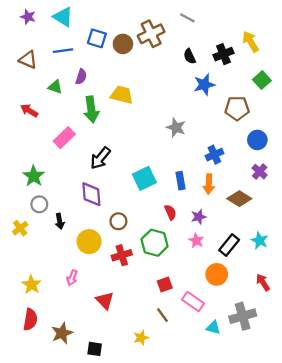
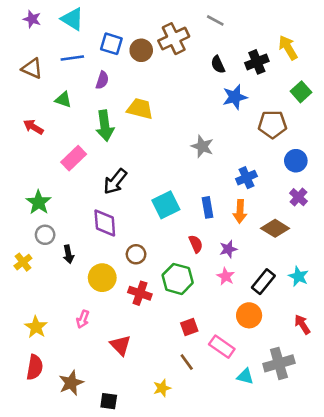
purple semicircle: (81, 77) -> (102, 80), moved
red cross: (122, 255) -> (140, 293), turned 36

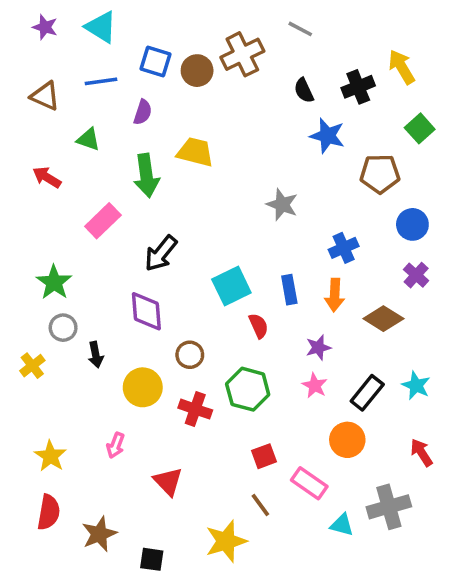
blue star: (235, 97) -> (327, 136), turned 30
red semicircle: (196, 244) -> (259, 326), moved
yellow star: (162, 388) -> (226, 541), size x1.6

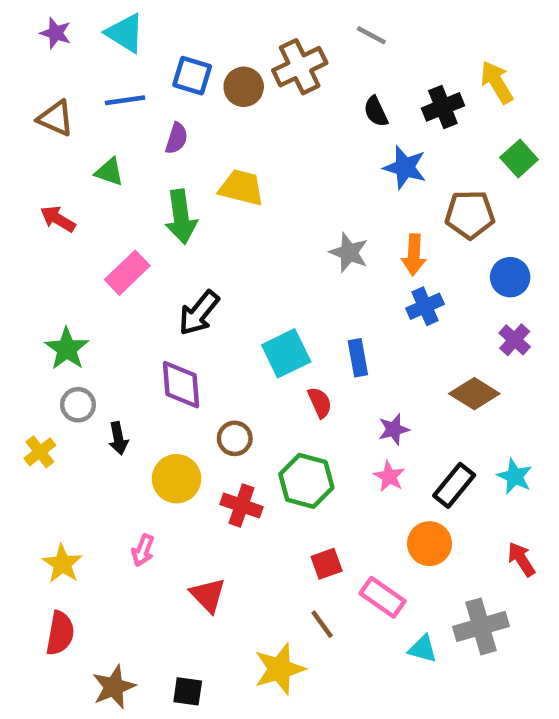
orange arrow: (335, 295) -> (414, 255), moved
brown star: (99, 534) -> (114, 687), moved

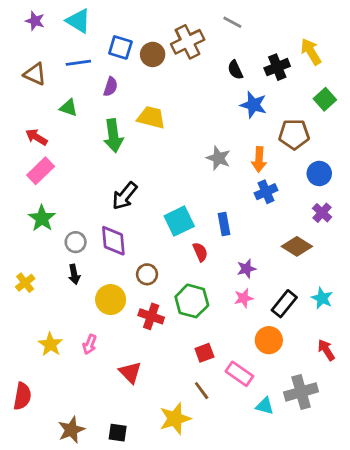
pink rectangle: (127, 273) -> (41, 171), moved
gray circle: (78, 405) -> (76, 242), moved
pink star: (389, 476) -> (244, 298), turned 30
yellow star: (62, 564) -> (50, 344), moved
red semicircle: (60, 633) -> (22, 396), moved

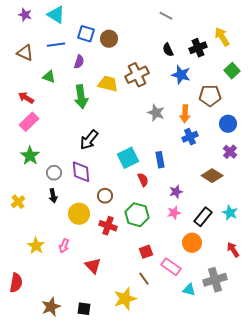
brown cross: (188, 42) -> (137, 75), moved

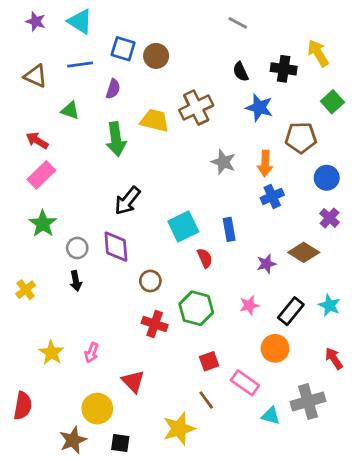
black cross: (198, 48) -> (284, 69), turned 30
purple star: (176, 192) -> (266, 264), moved
yellow circle: (79, 214) -> (97, 409), moved

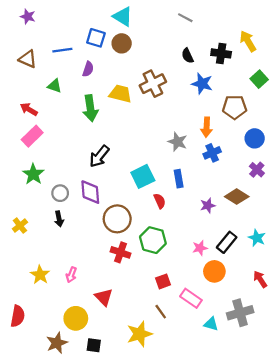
cyan triangle: (80, 22) -> (123, 17), moved
gray star: (223, 162) -> (178, 142), moved
brown circle: (150, 281) -> (117, 219), size x1.6
pink star: (249, 305) -> (200, 248), moved

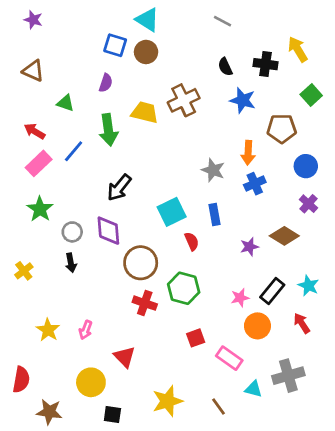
blue line: (62, 50) -> (74, 151), moved, turned -42
red arrow: (260, 279) -> (302, 323), moved
brown line: (161, 312) -> (219, 406), moved
brown star: (57, 343) -> (49, 412), moved, turned 30

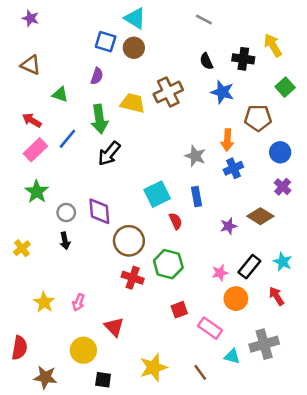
black arrow: (119, 188) -> (109, 154), moved

